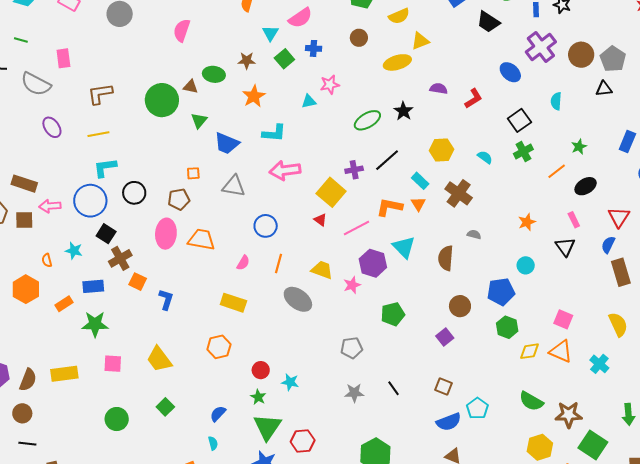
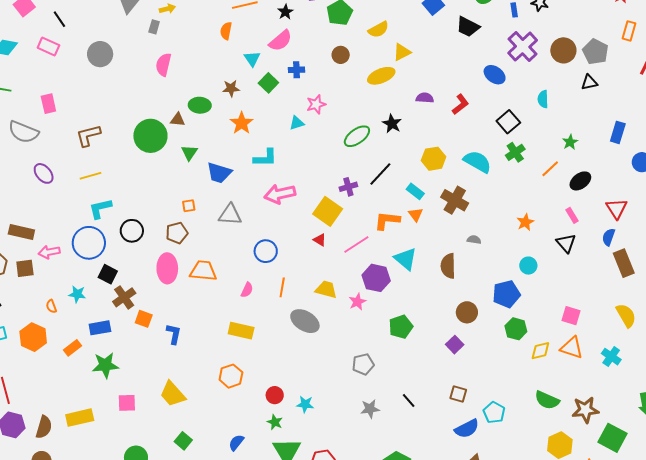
cyan semicircle: (485, 157) -> (477, 162), size x1.8

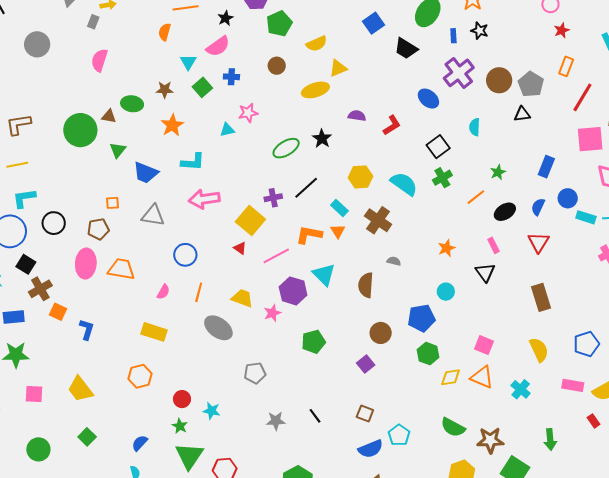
blue semicircle: (609, 237) -> (538, 207), moved
gray pentagon: (363, 364) -> (255, 373), moved

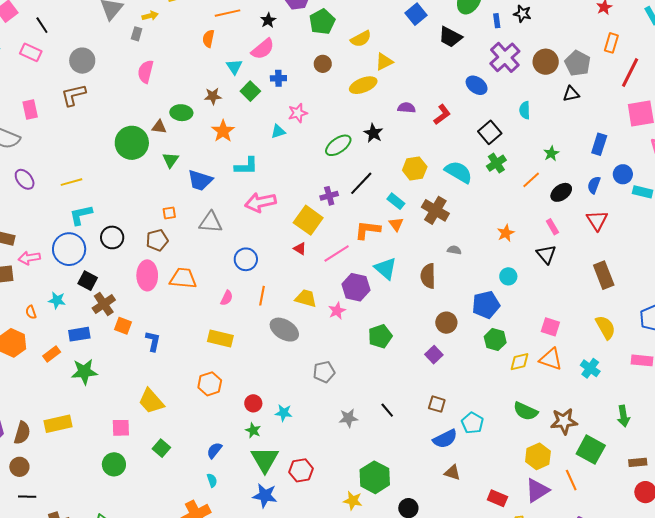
brown L-shape: (19, 124) -> (73, 95), moved
pink square: (34, 394) -> (121, 428), moved

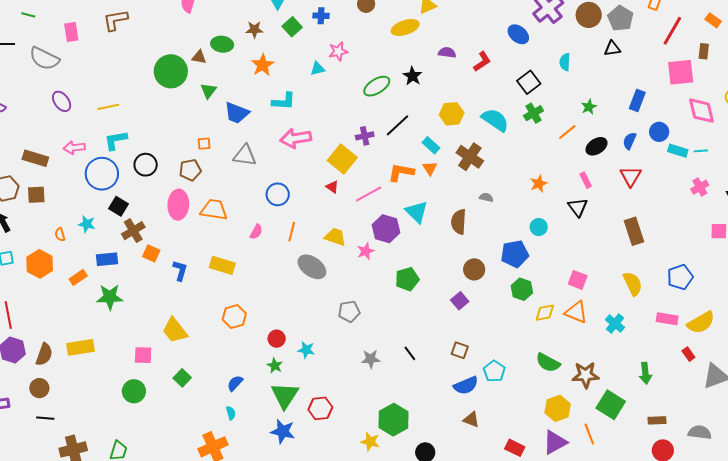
pink arrow: (29, 258) -> (74, 148), moved
yellow rectangle: (220, 339) -> (222, 265), moved

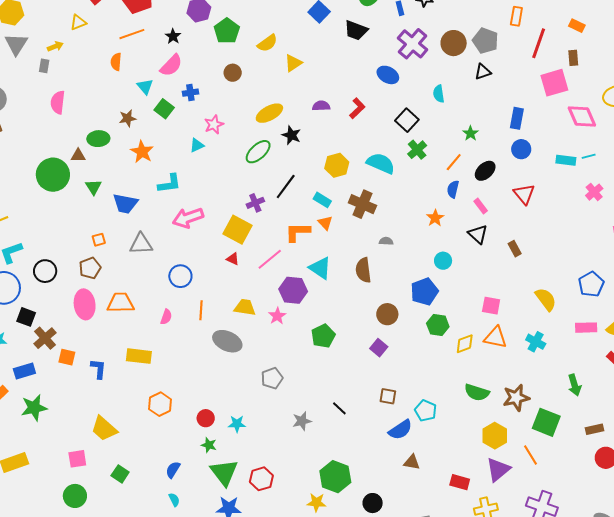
yellow ellipse: (405, 27) -> (269, 113), moved
blue circle: (659, 132) -> (521, 149), moved
blue semicircle: (630, 141) -> (453, 189), moved
brown rectangle: (634, 231) -> (515, 249), moved, size x0.6

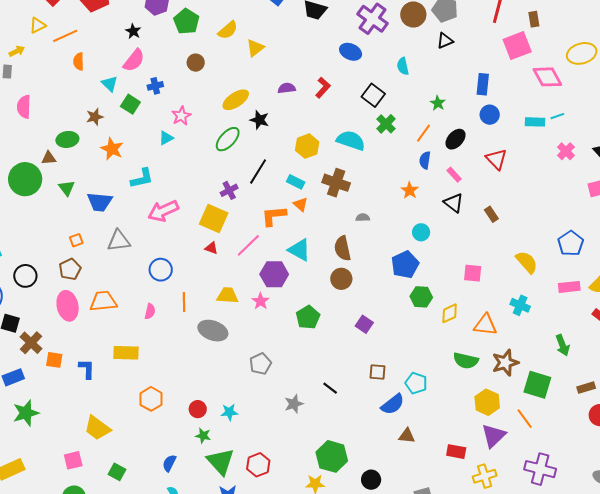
orange line: (132, 34) -> (65, 36), moved
brown circle: (387, 314) -> (341, 279), moved
orange triangle: (495, 337) -> (485, 325), moved

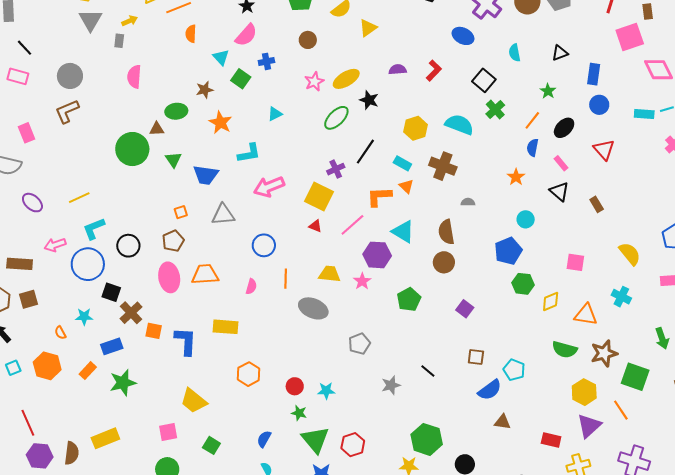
black triangle: (445, 41) -> (560, 53), moved
pink star: (181, 116) -> (314, 82), moved
blue L-shape: (87, 369) -> (186, 341), size x1.4

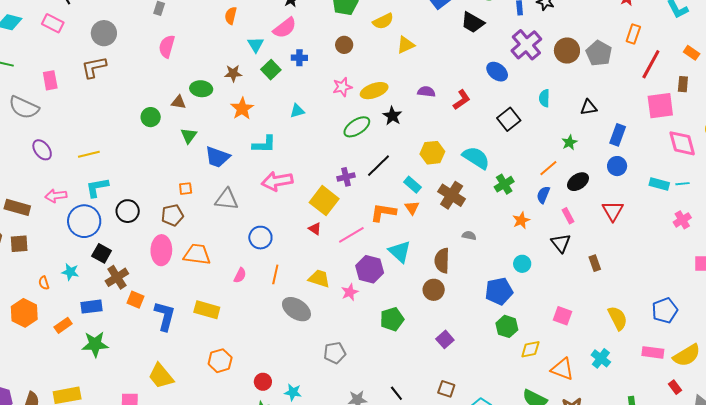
green cross: (495, 110) -> (504, 184), moved
green circle: (132, 149) -> (151, 117), size x0.6

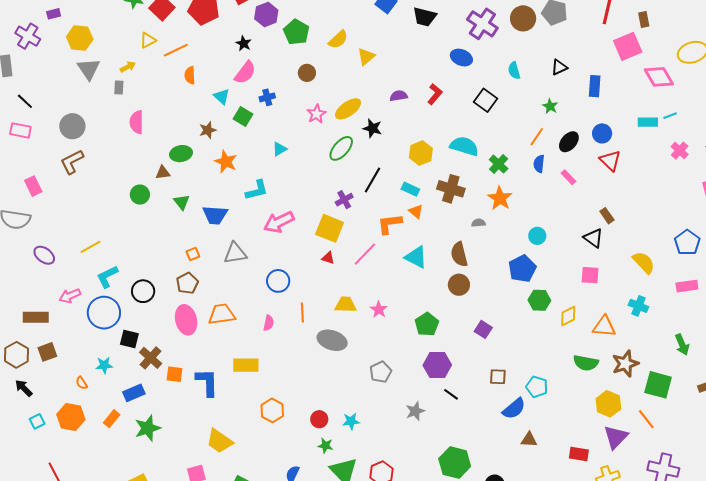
blue circle: (617, 166) -> (602, 133), moved
orange star: (521, 220) -> (500, 198), moved, size x1.4
black triangle: (561, 243) -> (593, 238), moved
purple hexagon: (370, 269) -> (437, 365), moved

